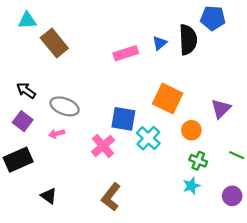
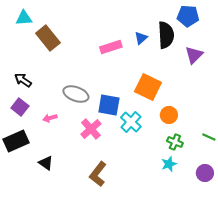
gray ellipse: (65, 106) -> (76, 94), moved
purple triangle: (221, 109) -> (194, 55), moved
black triangle: (49, 196) -> (46, 163), moved

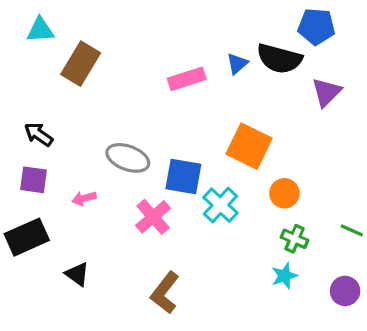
black semicircle: (166, 35) -> (279, 59), turned 108
brown rectangle: (48, 38) -> (81, 64), turned 70
purple square: (20, 107) -> (33, 180), turned -30

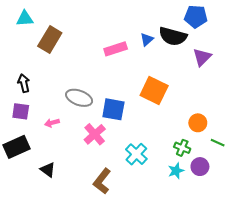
black arrow: (39, 134) -> (24, 83), turned 42
orange circle: (284, 193) -> (198, 123), moved
cyan cross: (220, 205) -> (136, 154), moved
purple circle: (345, 291) -> (200, 167), moved

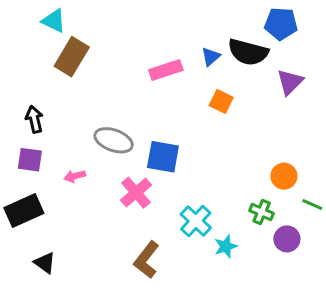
cyan triangle: (25, 19) -> (54, 21), moved, turned 30
orange square: (154, 91) -> (221, 101), moved, size x0.6
black triangle: (48, 170) -> (45, 263), moved
cyan star: (176, 171) -> (226, 246), moved

